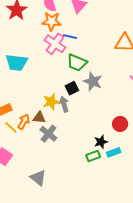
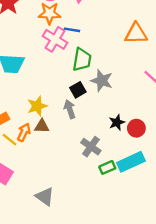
green trapezoid: (77, 63) -> (82, 60), turned -100
yellow star: (51, 102) -> (37, 106), moved
gray cross: (48, 134) -> (91, 147), moved
black star: (101, 142) -> (117, 122), moved
cyan rectangle: (114, 152) -> (131, 162), size x1.6

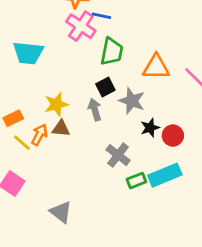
orange triangle: (136, 33) -> (156, 67), moved
gray star: (102, 81) -> (132, 101), moved

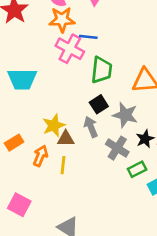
brown triangle: (61, 129) -> (66, 139), moved
yellow line: (22, 143) -> (63, 165), moved, turned 60
gray cross: (118, 155) -> (117, 148), moved
green rectangle: (136, 181) -> (137, 169), moved

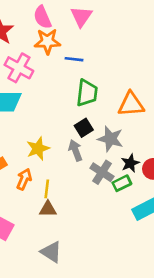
pink cross: (70, 49) -> (19, 68), moved
brown triangle: (66, 139) -> (48, 209), moved
green rectangle: (137, 169) -> (122, 183), moved

